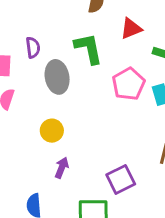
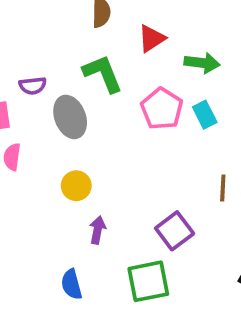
purple semicircle: (33, 48) -> (33, 86), turned 102

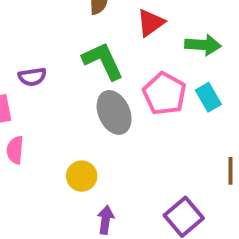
gray ellipse: (70, 117) -> (114, 112), moved

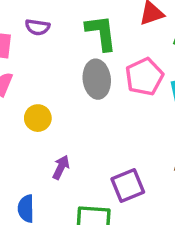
yellow circle: (82, 176) -> (38, 118), moved

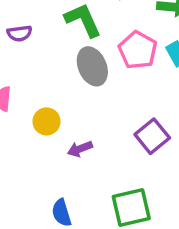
purple arrow: (61, 167) -> (80, 149), moved, turned -120
purple square: (128, 186) -> (152, 136), moved

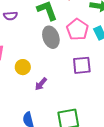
purple square: (152, 136) -> (82, 65), moved, turned 30
purple arrow: (80, 149) -> (41, 84), turned -32

